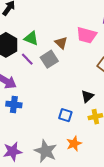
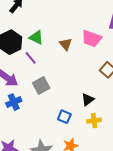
gray square: (49, 59) -> (41, 85), moved
blue cross: (14, 104) -> (14, 102), turned -35

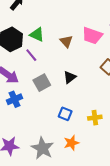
black triangle: (88, 100) -> (70, 77), moved

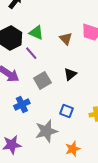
blue cross: (15, 99) -> (22, 104), moved
orange star: (71, 143) -> (73, 149), moved
gray star: (43, 148) -> (46, 131), moved, turned 30

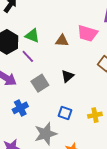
brown triangle: (66, 39) -> (62, 41), turned -40

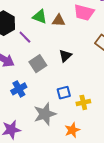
green triangle: (32, 36) -> (40, 17), moved
blue square: (65, 113) -> (64, 93), turned -32
yellow cross: (95, 115) -> (83, 102), moved

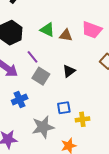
purple line: (25, 37) -> (33, 57), moved
gray square: (38, 64) -> (41, 76), turned -30

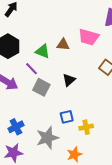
green triangle: (47, 30) -> (43, 51), moved
blue cross: (20, 100) -> (16, 127), moved

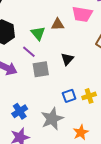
green triangle: (43, 51) -> (38, 33), turned 35
gray square: (41, 87) -> (41, 69), turned -30
yellow cross: (86, 127) -> (89, 96), moved

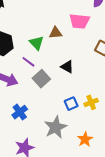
black triangle: (67, 59) -> (67, 67), turned -40
gray square: (41, 69) -> (41, 79), turned -30
blue cross: (20, 111) -> (20, 112), moved

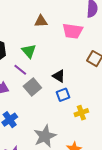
brown triangle: (56, 33) -> (41, 21), moved
blue square: (71, 104) -> (63, 95), moved

